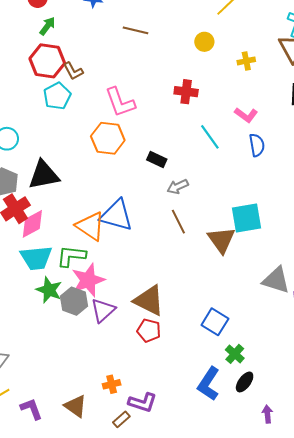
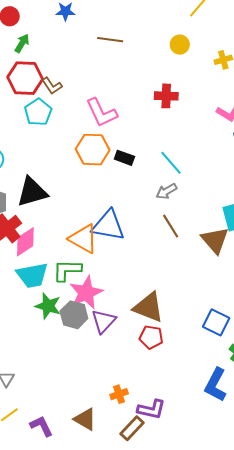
cyan line: (210, 137) -> (171, 163), moved
black rectangle: (157, 160) -> (124, 158), moved
brown rectangle: (121, 419) -> (132, 428), size x1.4

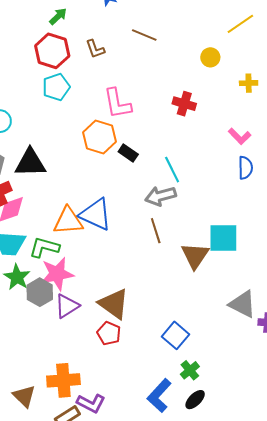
brown L-shape: (52, 86) -> (95, 49), moved
gray arrow: (166, 191) -> (161, 196), size x1.4
orange triangle: (83, 239) -> (68, 221), turned -48
orange cross: (119, 394) -> (63, 380), size x1.8

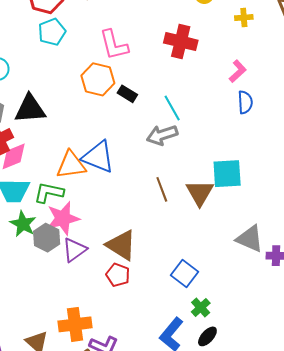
red cross: (184, 104) -> (181, 42), size x1.4
pink L-shape: (240, 136) -> (238, 71), turned -85
brown line: (156, 231) -> (162, 189), moved

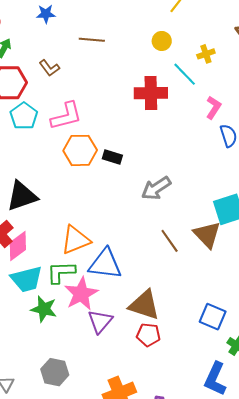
pink L-shape: (114, 45) -> (66, 116), moved, turned -76
cyan line: (172, 108) -> (185, 74), moved
blue triangle: (98, 157) -> (105, 264), moved
gray hexagon: (47, 238) -> (55, 372), moved

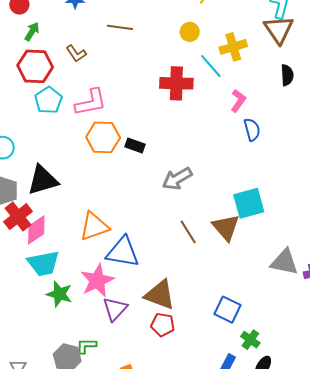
yellow cross: (206, 54) -> (233, 47), size x1.5
green L-shape: (61, 272) -> (86, 346), moved, size x0.7

